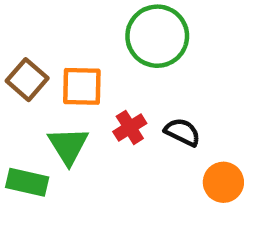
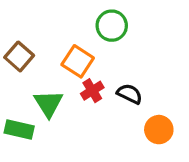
green circle: (157, 36) -> (112, 26), size x0.7
orange square: (82, 86) -> (78, 61), moved, turned 32

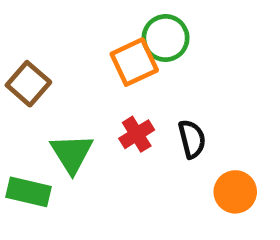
orange square: (78, 61) -> (134, 62), moved, turned 32
black semicircle: (130, 94) -> (192, 139), turned 50

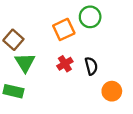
green circle: (166, 38) -> (90, 17), moved
green triangle: (72, 153) -> (25, 63), moved

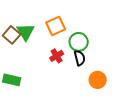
green circle: (90, 17) -> (79, 42), moved
green triangle: (25, 63) -> (26, 32), moved

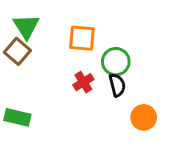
orange square: (56, 26) -> (82, 38), turned 30
green triangle: (26, 32) -> (26, 26), moved

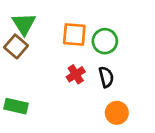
green circle: (116, 62) -> (105, 41), moved
orange circle: (144, 117) -> (117, 113), moved

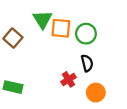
green triangle: (24, 24) -> (42, 20), moved
red cross: (76, 74) -> (69, 79), moved

